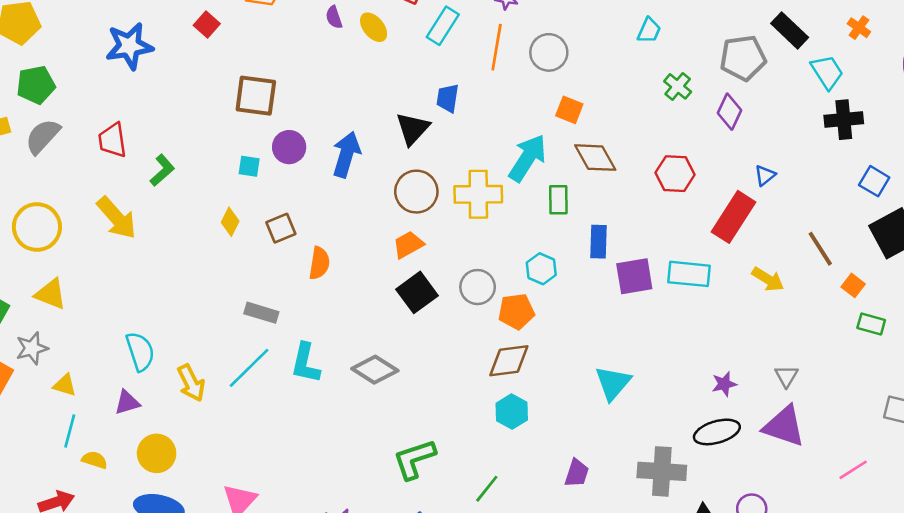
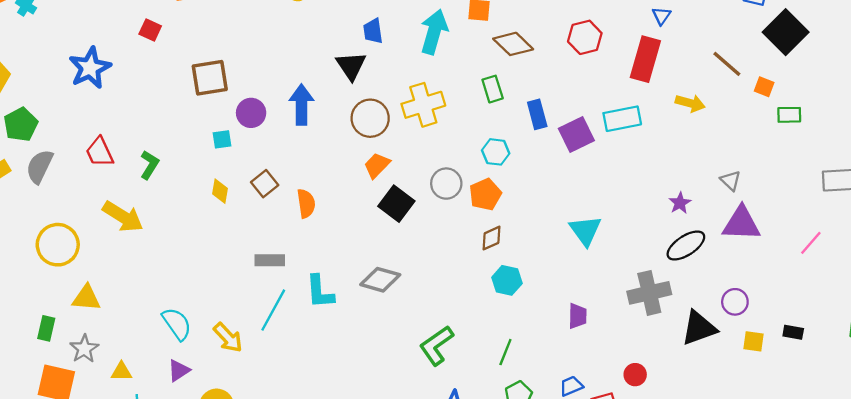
cyan arrow: (528, 158) -> (434, 32), moved
brown diamond: (509, 361) -> (492, 238), size x0.7

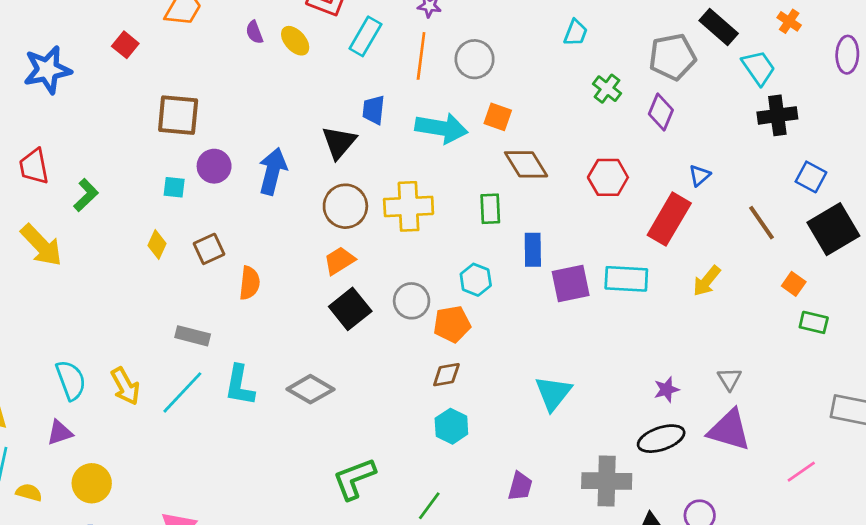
cyan arrow: (434, 32) -> (441, 128), turned 69
brown line: (727, 64) -> (762, 223), moved
yellow arrow: (690, 103) -> (707, 281), turned 100
yellow arrow: (228, 338) -> (125, 386), moved

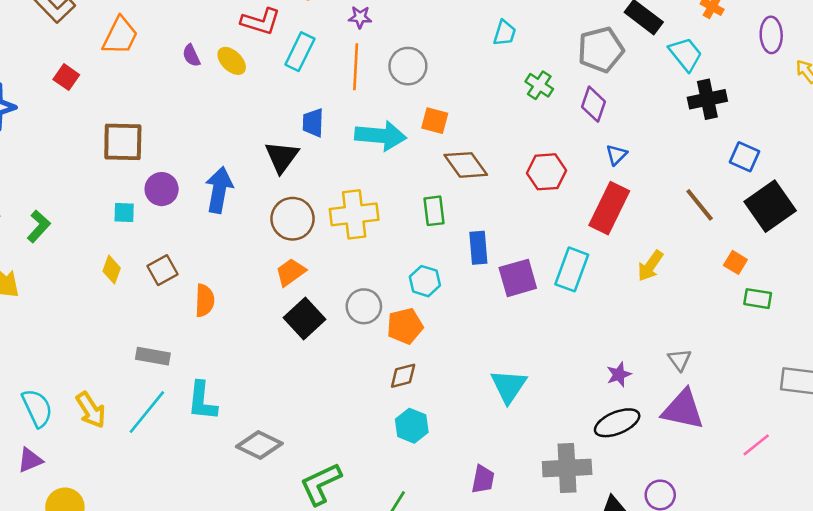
blue triangle: (700, 175) -> (616, 155), moved
cyan rectangle: (626, 279) -> (572, 269), turned -69
gray diamond: (310, 389) -> (259, 445), moved

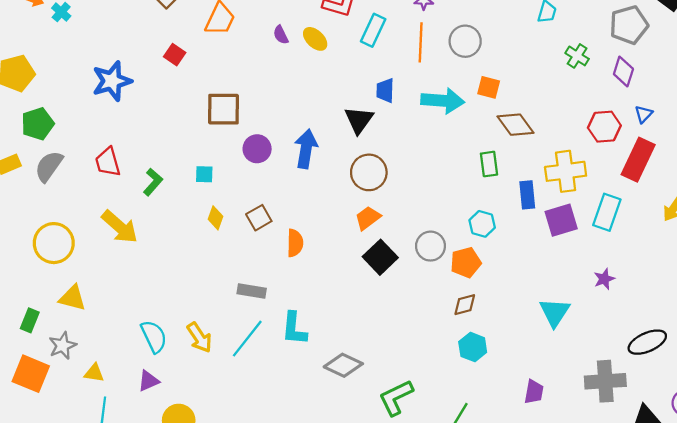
red hexagon: (547, 172) -> (604, 127), moved
cyan square: (124, 213) -> (204, 174), moved
yellow cross: (354, 214) -> (566, 171), moved
purple star: (619, 374) -> (604, 279), moved

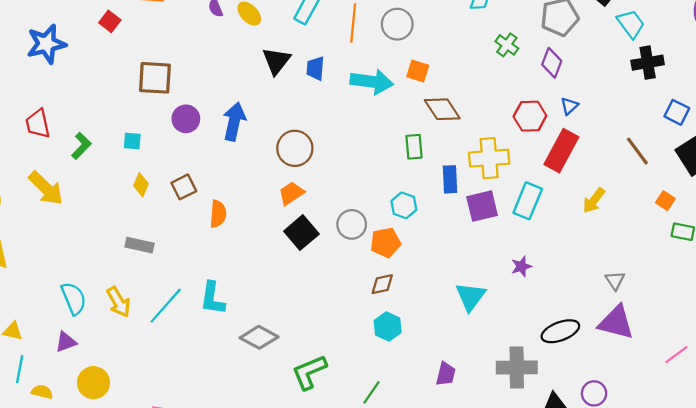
black triangle: (359, 120) -> (276, 61), moved
gray rectangle: (252, 291) -> (140, 245), moved

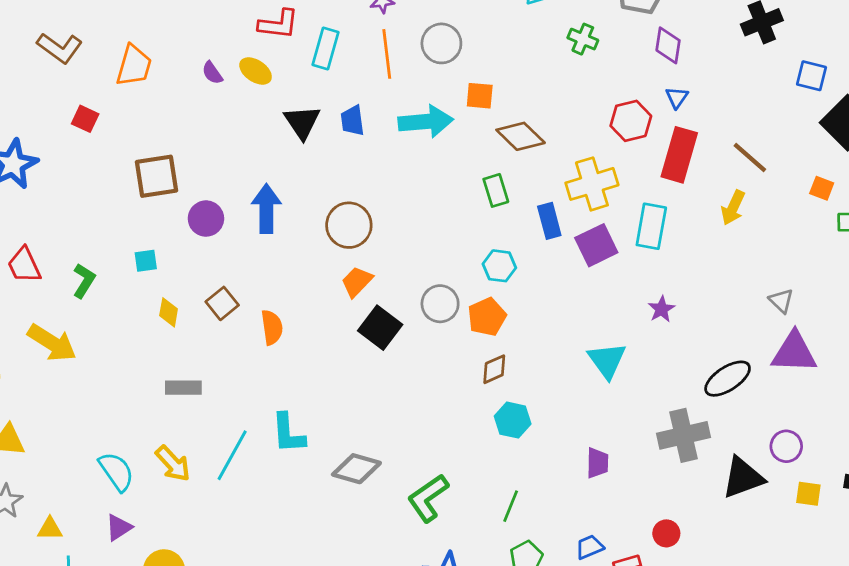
purple diamond: (552, 63) -> (668, 45), moved
brown line: (637, 151) -> (750, 158), moved

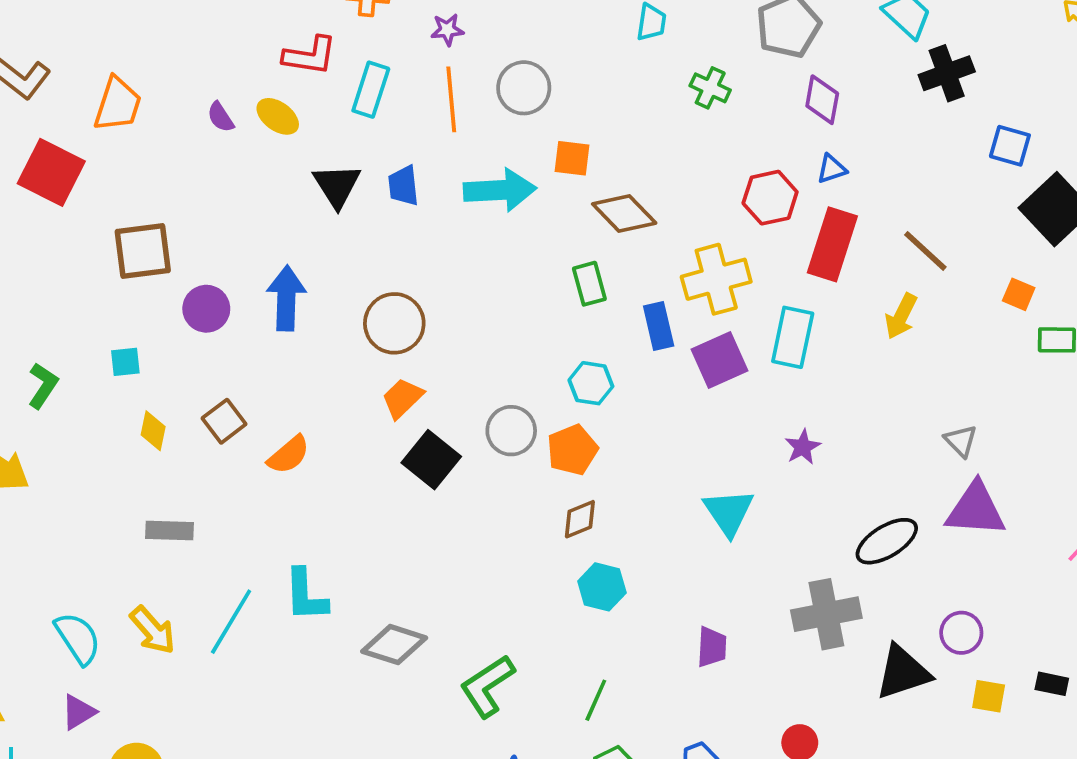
blue triangle: (677, 98) -> (832, 169), turned 35
red square: (85, 119) -> (51, 172), size x1.8
orange semicircle: (272, 327) -> (289, 455), turned 56

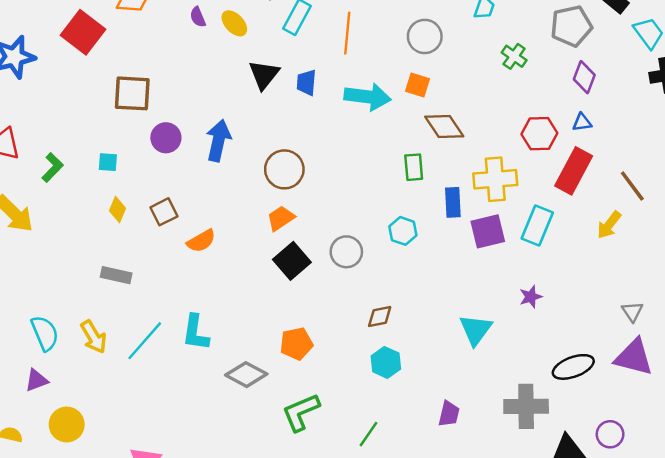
gray circle: (524, 88) -> (425, 36), moved
orange pentagon: (572, 450) -> (296, 344), moved

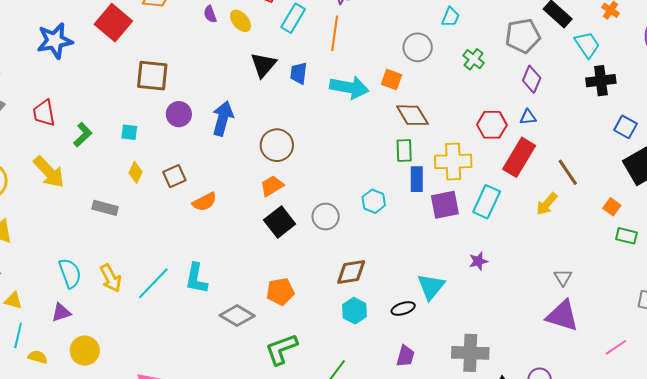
gray circle: (425, 36) -> (418, 47), moved
green rectangle: (414, 167) -> (404, 150), moved
gray rectangle: (116, 275) -> (105, 208), moved
brown diamond: (380, 316) -> (351, 272), size x1.4
black ellipse: (573, 367) -> (403, 308), moved, size x0.7

